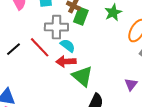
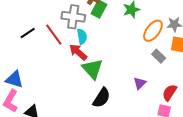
cyan semicircle: (68, 46) -> (82, 36), turned 35
red arrow: (66, 61) -> (78, 52), turned 36

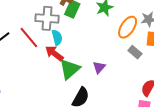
green triangle: (92, 69) -> (70, 69), turned 35
purple triangle: (140, 83) -> (99, 67), moved

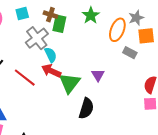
gray cross: (47, 18) -> (37, 38), turned -30
red line: (29, 38) -> (25, 78), moved

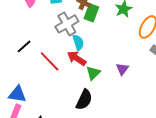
green triangle: (70, 83) -> (93, 73), size x0.7
black semicircle: (86, 108) -> (84, 100), moved

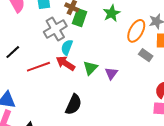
cyan semicircle: (78, 42) -> (67, 47), turned -140
red line: (50, 61) -> (38, 67), turned -65
green triangle: (93, 73) -> (90, 68), moved

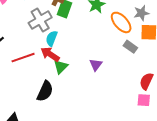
orange ellipse: (136, 31) -> (121, 22), turned -70
green triangle: (90, 68) -> (61, 67), moved
black semicircle: (74, 104) -> (45, 91), moved

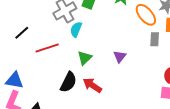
gray rectangle: (130, 47) -> (155, 39), turned 56
red arrow: (50, 54) -> (92, 85), moved

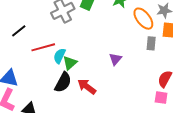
cyan semicircle: (76, 29) -> (60, 56), moved
green triangle: (85, 58) -> (70, 63), moved

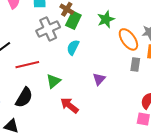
cyan semicircle: (60, 56) -> (73, 47), moved
black semicircle: (63, 82) -> (24, 97), moved

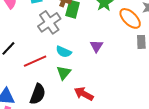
cyan semicircle: (73, 47) -> (64, 52), moved, turned -84
purple triangle: (99, 79) -> (96, 46), moved

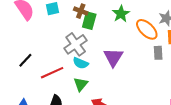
gray cross: (49, 22) -> (76, 44), moved
purple triangle: (96, 46) -> (113, 57), size x1.5

